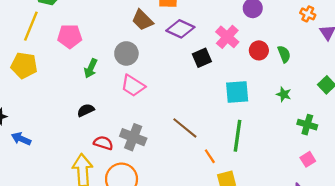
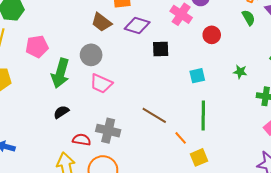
pink cross: (227, 37) -> (181, 14), moved
green semicircle: (284, 54) -> (249, 18), moved
black square: (202, 58) -> (161, 49), turned 30
green arrow: (91, 68) -> (60, 73), size x1.6
cyan square: (237, 92) -> (197, 76), size x0.7

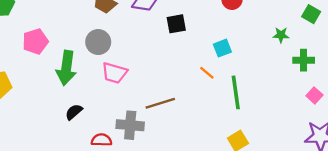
green star: (240, 72) -> (281, 35), moved
brown line: (154, 115) -> (160, 103), moved, turned -40
orange line: (181, 138) -> (207, 73), moved

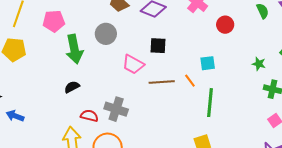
black square: (176, 24) -> (158, 46), moved
green arrow: (66, 68) -> (74, 49), turned -32
pink trapezoid: (114, 73) -> (133, 64), moved
brown line: (160, 103) -> (162, 82), moved

